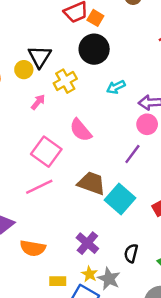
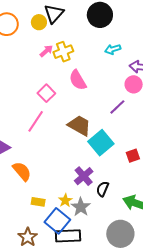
yellow cross: (65, 81) -> (63, 52), moved
pink square: (46, 152) -> (46, 93), size x0.7
pink line: (39, 187) -> (36, 121), turned -40
purple cross: (87, 243) -> (84, 176), moved
orange semicircle: (33, 248) -> (22, 171), turned -150

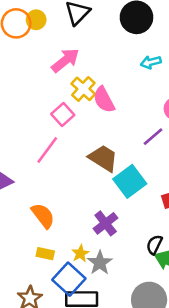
yellow circle: (39, 22) -> (36, 20), moved
pink arrow: (46, 51) -> (65, 60), size x1.6
yellow cross: (63, 52) -> (83, 89), moved, turned -30
orange semicircle: (22, 171) -> (43, 216), moved
black semicircle: (103, 189) -> (154, 245), moved

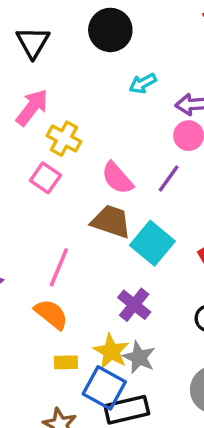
pink semicircle: (104, 100) -> (117, 178), moved
pink line: (47, 150) -> (59, 267), moved
yellow star: (80, 253) -> (111, 351), size x1.5

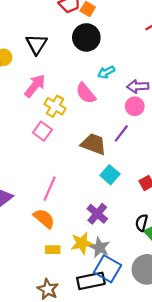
pink semicircle: (117, 178) -> (86, 93), moved
brown trapezoid: (111, 221) -> (94, 144), moved
cyan square: (152, 243) -> (110, 175), size x0.7
yellow star: (111, 351) -> (82, 243), turned 30
blue square: (104, 388) -> (108, 269), moved

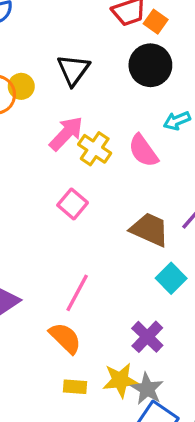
yellow cross: (55, 106) -> (95, 149), moved

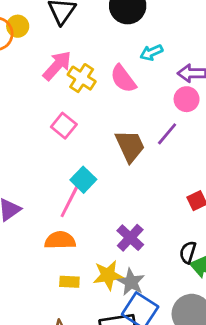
brown trapezoid: (150, 230) -> (130, 146), turned 42
cyan square: (171, 278) -> (83, 180), moved
orange semicircle: (65, 338) -> (60, 240), turned -44

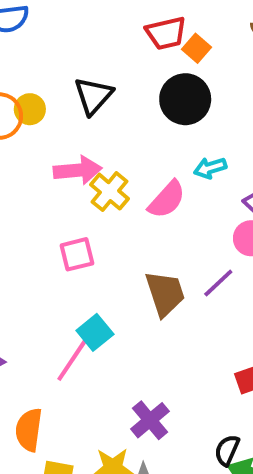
pink arrow: (57, 66) -> (78, 170), turned 36
pink semicircle: (123, 79) -> (167, 200), turned -108
pink square: (64, 126) -> (77, 254), turned 30
orange semicircle: (60, 240) -> (29, 430), moved, turned -88

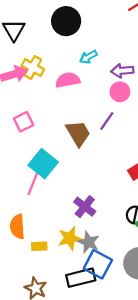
yellow cross: (109, 192) -> (33, 68), moved
pink semicircle: (167, 200) -> (68, 80), turned -130
cyan square: (95, 332) -> (43, 164), size x1.4

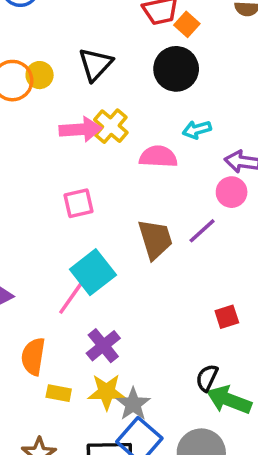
purple cross: (85, 207) -> (103, 346), moved

